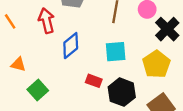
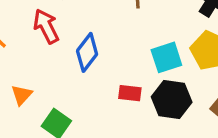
cyan square: (116, 52) -> (166, 57), moved
orange triangle: (18, 64) -> (22, 95), turned -49

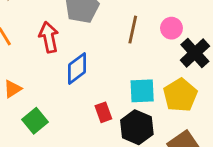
red rectangle: (130, 93) -> (103, 112), turned 48

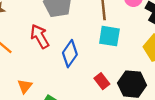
cyan square: (142, 91) -> (109, 36), moved, turned 30

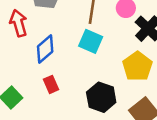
red rectangle: (102, 81) -> (51, 84), moved

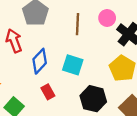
cyan square: (91, 41) -> (73, 65), moved

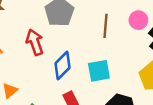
cyan square: (73, 65) -> (99, 71), turned -30

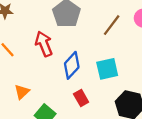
brown line: (105, 26) -> (112, 25), turned 35

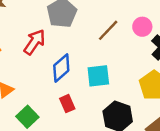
red arrow: (44, 44) -> (34, 42), turned 50

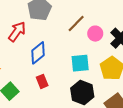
pink circle: (142, 27) -> (95, 34), moved
cyan square: (98, 76) -> (80, 63), moved

